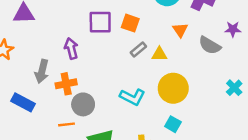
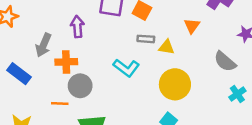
gray semicircle: (210, 45) -> (225, 62), moved
gray rectangle: (138, 50) -> (146, 39), turned 35
cyan L-shape: (132, 97) -> (126, 68), moved

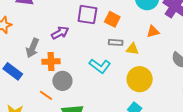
orange triangle: (192, 26) -> (153, 32), turned 40
purple arrow: (77, 27) -> (60, 33), turned 66
orange line: (60, 103) -> (46, 95), turned 32

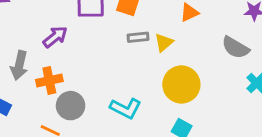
yellow triangle: (132, 49) -> (164, 43), turned -40
cyan L-shape: (100, 66) -> (126, 108), moved

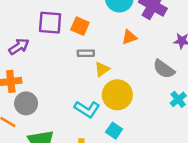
yellow triangle: (164, 43) -> (102, 69), moved
cyan L-shape: (126, 108) -> (87, 109), moved

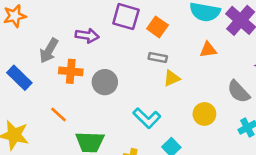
purple arrow: (19, 47) -> (87, 36), turned 30
yellow circle: (117, 95) -> (204, 114), moved, size x0.7
gray circle: (26, 103) -> (105, 82), moved

